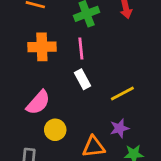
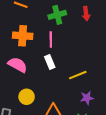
pink semicircle: (38, 103) -> (18, 65), moved, turned -108
purple star: (119, 128) -> (87, 98), moved

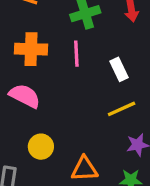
white rectangle: (50, 62) -> (119, 69), moved

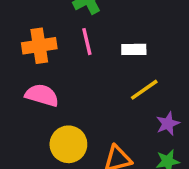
white rectangle: (119, 69) -> (134, 49), turned -55
yellow circle: (41, 147) -> (68, 144), size x1.4

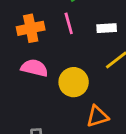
yellow circle: (68, 144) -> (74, 82), moved

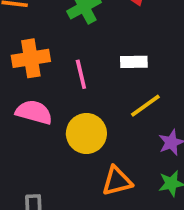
pink line: (69, 23) -> (81, 74), moved

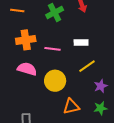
pink line: (81, 74) -> (52, 49), turned -70

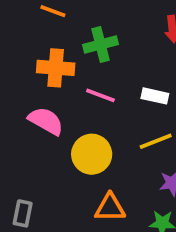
green cross: (55, 13) -> (101, 45), moved

